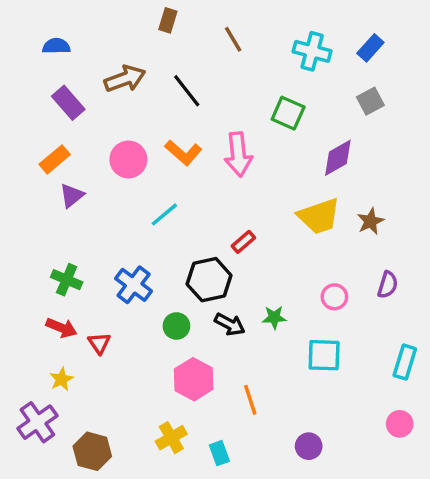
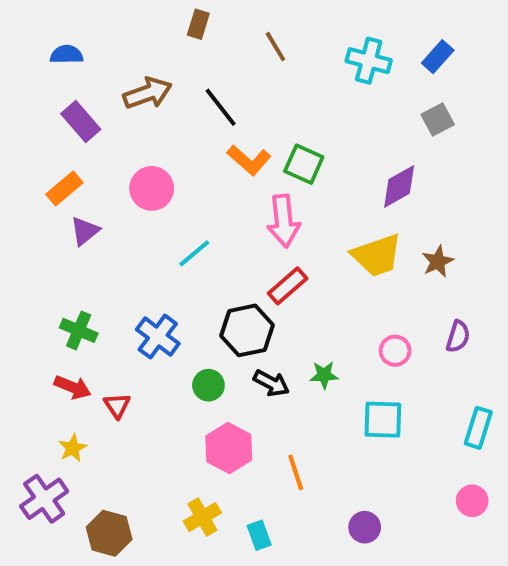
green square: (288, 113) -> (304, 164), moved
orange L-shape: (183, 153) -> (249, 160), moved
pink arrow: (238, 154) -> (284, 221), moved
red rectangle: (243, 242) -> (288, 286), size x1.4

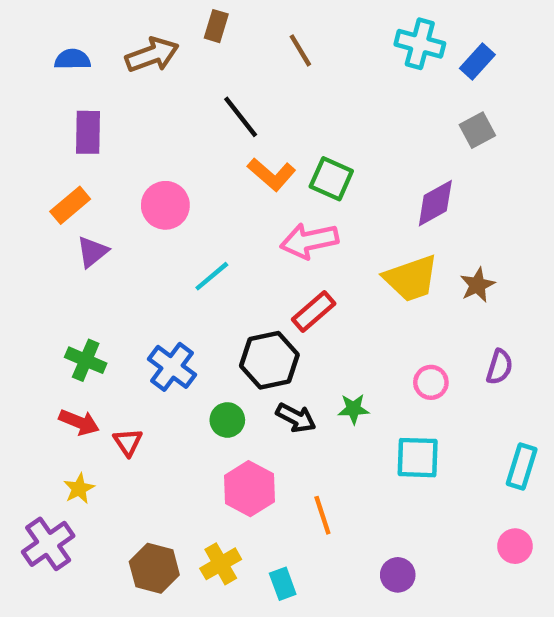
cyan cross: (369, 61) -> (420, 44), moved
brown arrow: (148, 93) -> (152, 55), moved
purple rectangle: (81, 122) -> (88, 132), turned 42
pink arrow: (284, 221) -> (309, 241), turned 84
brown hexagon: (109, 533) -> (154, 568), moved

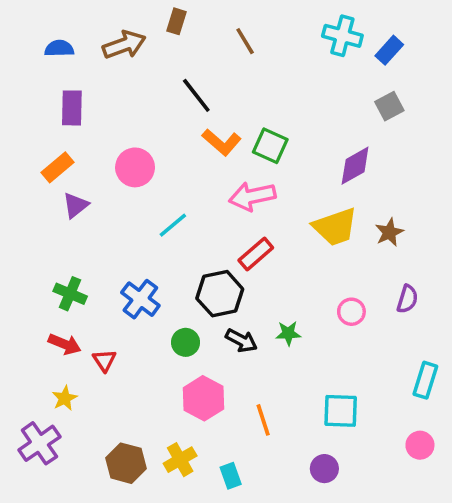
cyan square: (418, 458) -> (341, 411), moved

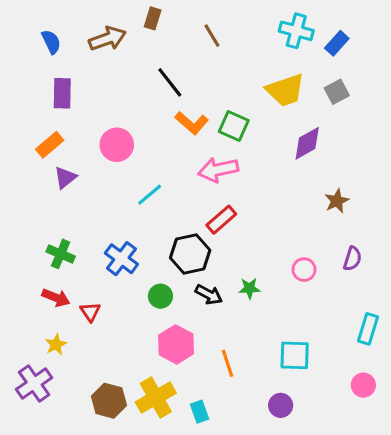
blue semicircle: (59, 48) -> (51, 42), turned 65
yellow trapezoid: (335, 227) -> (285, 90), moved
yellow cross: (180, 460) -> (156, 398), size x1.4

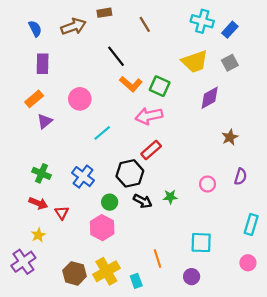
brown rectangle: (153, 18) -> (104, 13), turned 64
pink hexagon: (176, 344) -> (102, 228), moved
orange line: (228, 363) -> (157, 259), moved

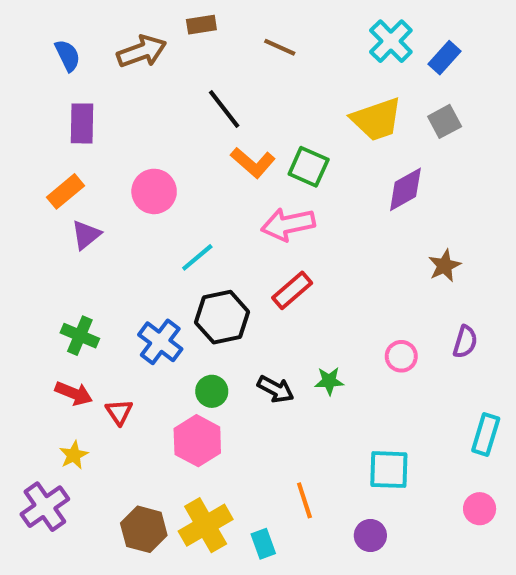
cyan cross: (202, 21) -> (391, 41), turned 30
brown line: (145, 24) -> (280, 47), turned -35
black hexagon: (130, 173) -> (222, 317), moved

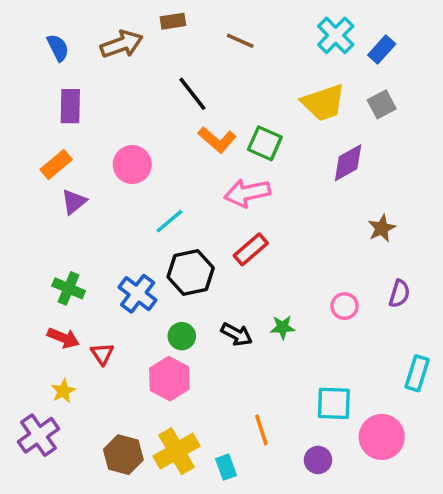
pink circle: (480, 509) -> (382, 437), moved, size x1.6

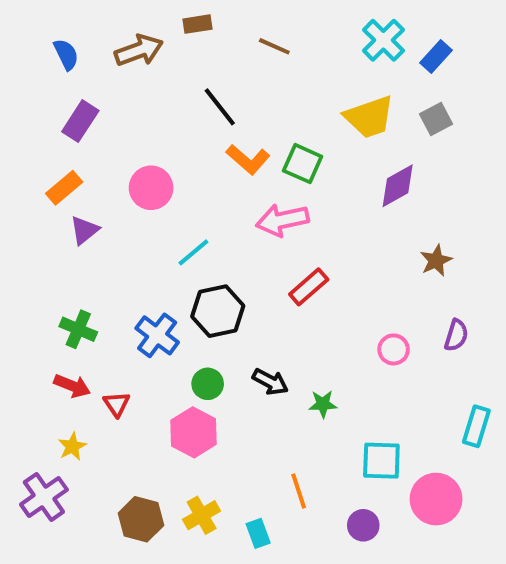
purple rectangle: (70, 106) -> (80, 121), turned 32
red rectangle: (251, 249) -> (309, 287), moved
green star: (283, 327) -> (323, 404), moved
yellow cross: (176, 451) -> (202, 515), size x0.7

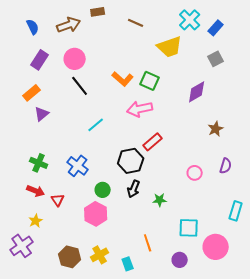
black line: (220, 107) -> (80, 86), moved
yellow trapezoid: (369, 117) -> (170, 47), moved
pink circle: (151, 188) -> (75, 59), moved
black hexagon: (218, 311) -> (131, 161), moved
black arrow: (270, 382) -> (134, 189), turned 84

